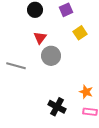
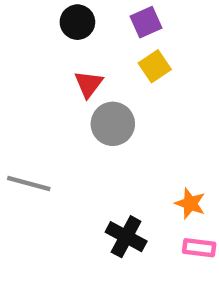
yellow square: (80, 33) -> (155, 66), moved
gray line: (16, 66) -> (29, 184), moved

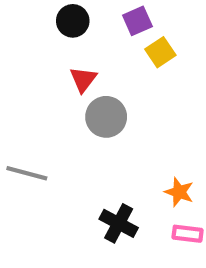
yellow square: (155, 66) -> (160, 52), moved

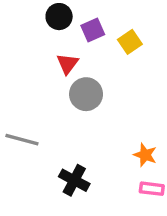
purple square: (137, 21) -> (93, 30), moved
black cross: (119, 223) -> (74, 180), moved

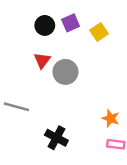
black circle: (59, 17) -> (45, 25), moved
red triangle: (67, 64) -> (42, 60), moved

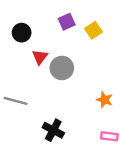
black circle: (45, 25) -> (22, 33), moved
orange star: (111, 118) -> (105, 100), moved

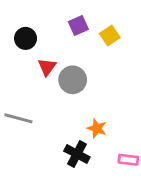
orange star: (105, 100) -> (97, 128), moved
black cross: (53, 130) -> (77, 154), moved

